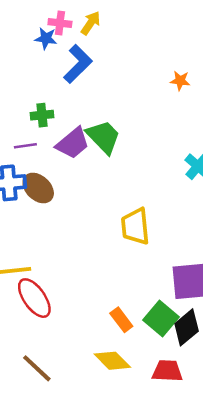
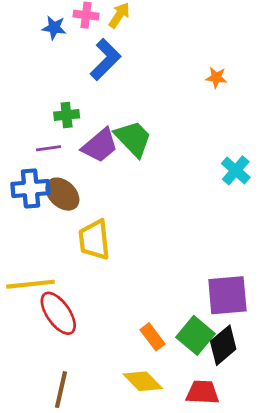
blue star: (46, 38) -> (54, 28), moved
yellow trapezoid: (135, 226) -> (94, 240), moved
brown line: (37, 368) -> (61, 390), turned 60

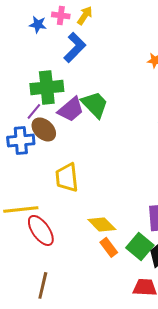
green cross: (67, 115) -> (47, 87), size x1.8
purple line: (49, 148) -> (34, 111), turned -42
brown ellipse: (62, 194) -> (44, 129), moved
yellow diamond: (143, 381) -> (102, 224), moved

